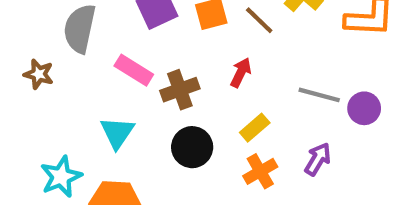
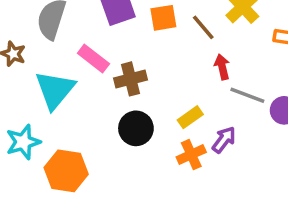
red arrow: (241, 73) -> (222, 67), moved, turned -45
cyan triangle: (117, 133) -> (55, 90), moved, size x1.4
purple arrow: (318, 159) -> (224, 140), moved

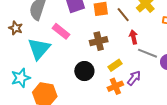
brown cross: (131, 79) -> (99, 41), moved

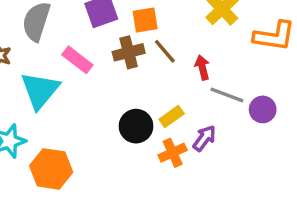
brown line: (123, 15) -> (165, 51), moved
brown cross: (99, 41) -> (129, 52), moved
black circle: (84, 71) -> (136, 126), moved

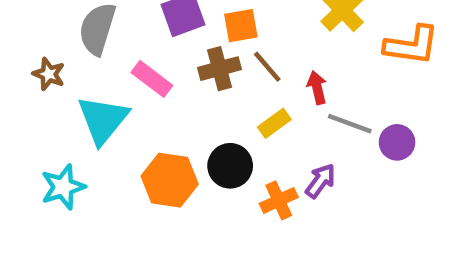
yellow rectangle: (172, 116) -> (274, 123), moved
orange hexagon: (51, 169) -> (170, 180), moved

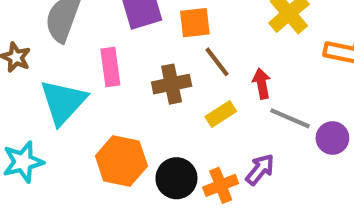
brown cross: (219, 69) -> (172, 84), moved
pink rectangle: (152, 79) -> (110, 67), turned 42
black circle: (230, 166) -> (176, 178), moved

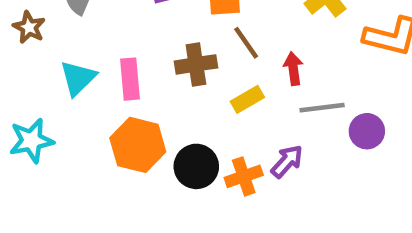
pink rectangle: (110, 67) -> (130, 79), moved
cyan triangle: (63, 102) -> (78, 78), size x0.7
gray line: (290, 118) -> (322, 108), turned -33

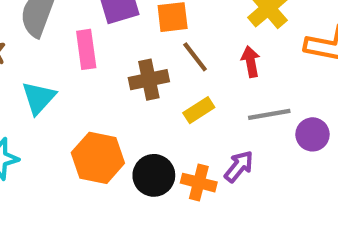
red arrow: (293, 69) -> (251, 62), moved
pink rectangle: (130, 79) -> (86, 49), moved
orange cross: (244, 176) -> (199, 183), turned 36

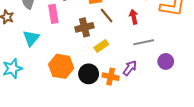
yellow rectangle: (199, 110) -> (101, 46), moved
purple circle: (312, 134) -> (166, 61), moved

